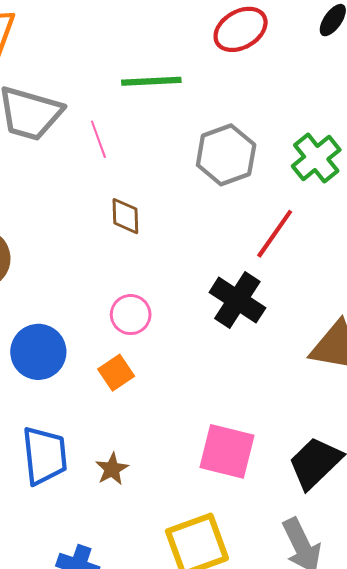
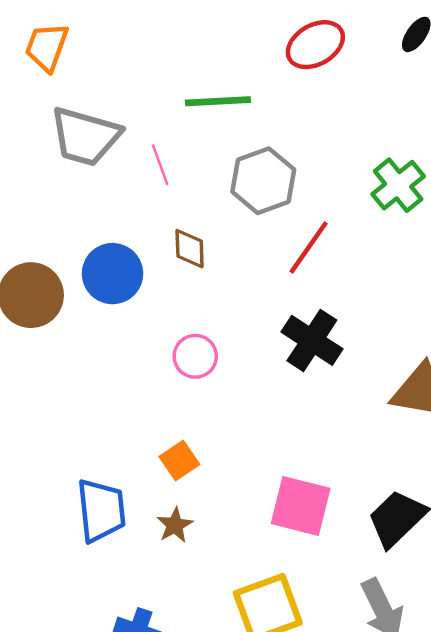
gray hexagon: (226, 155) -> (263, 181), moved
red line: (275, 234) -> (309, 248), moved
blue circle: (38, 352) -> (113, 274), moved
orange square: (116, 373) -> (179, 461), moved

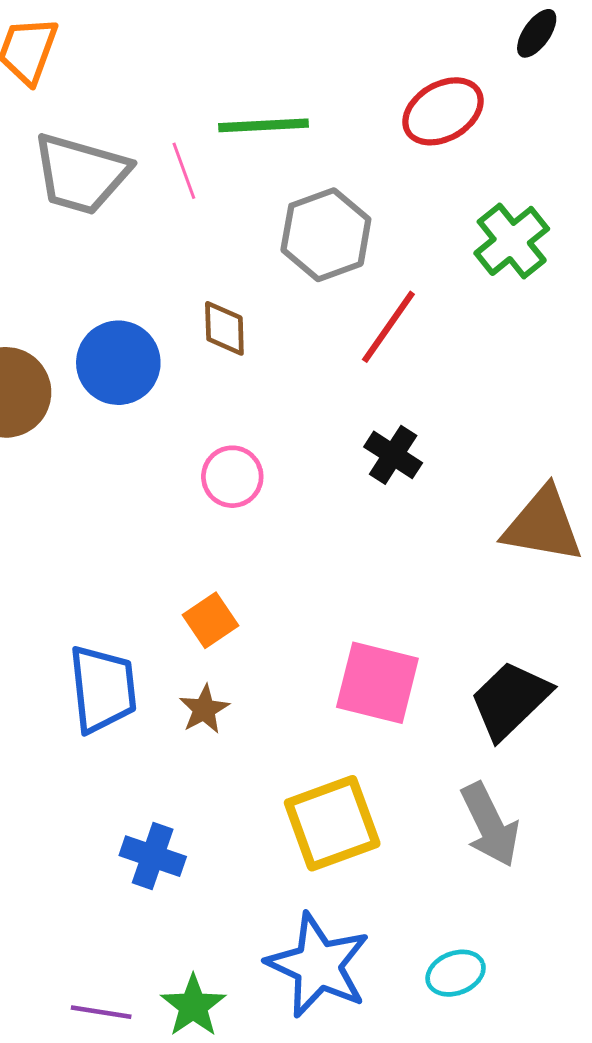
red ellipse: (315, 45) -> (443, 111), moved
pink line: (160, 165) -> (184, 171), moved
black cross: (312, 340) -> (393, 455), size x0.7

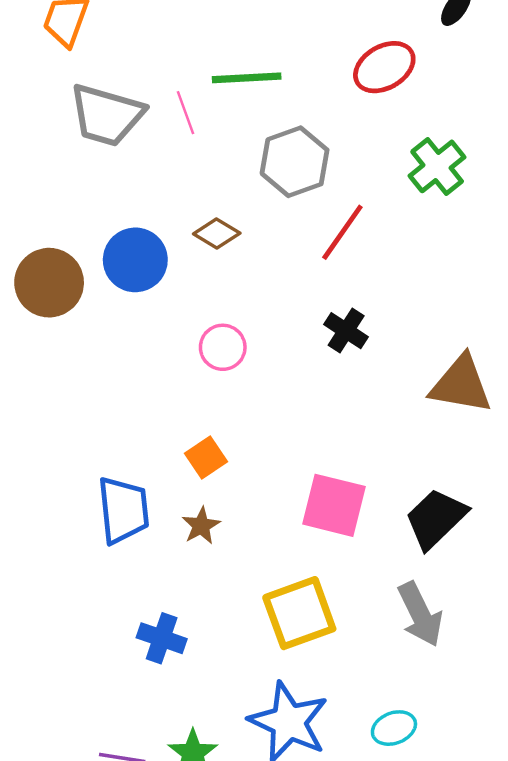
brown diamond: (224, 328) -> (217, 234), turned -57

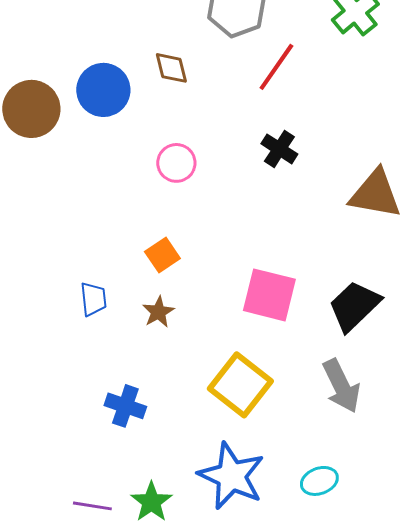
brown diamond: (217, 234) -> (171, 68), turned 45
blue trapezoid: (123, 510) -> (93, 299), size x0.6
yellow square: (299, 613) -> (240, 385), turned -32

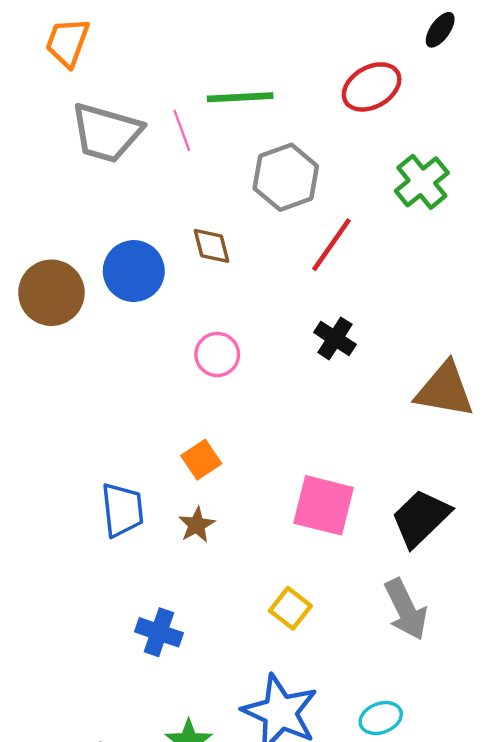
blue trapezoid: (93, 299) -> (122, 510), size x1.4
yellow square: (240, 385) -> (290, 608), size x0.6

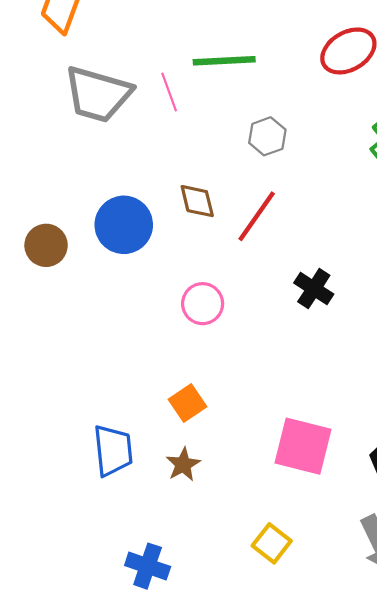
gray hexagon: (286, 177) -> (267, 136), size x0.6
red line: (332, 245) -> (257, 216), moved
brown circle: (51, 293) -> (46, 245), size x0.7

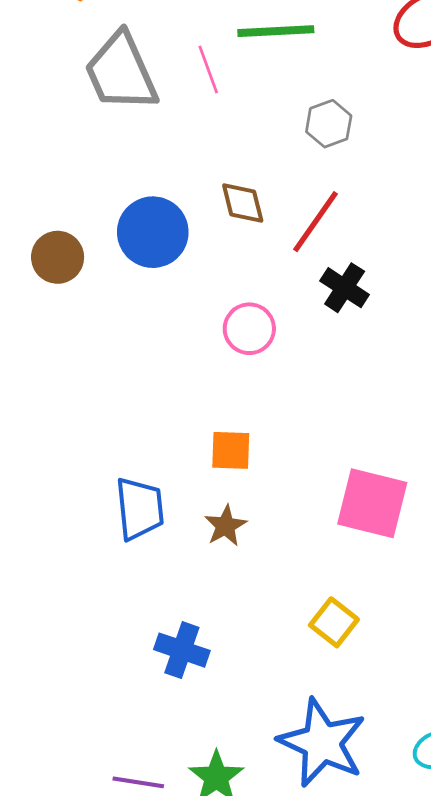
gray trapezoid: (98, 94) -> (121, 72), turned 50
black cross: (314, 289) -> (345, 288), moved
orange square: (187, 403) -> (231, 450), turned 36

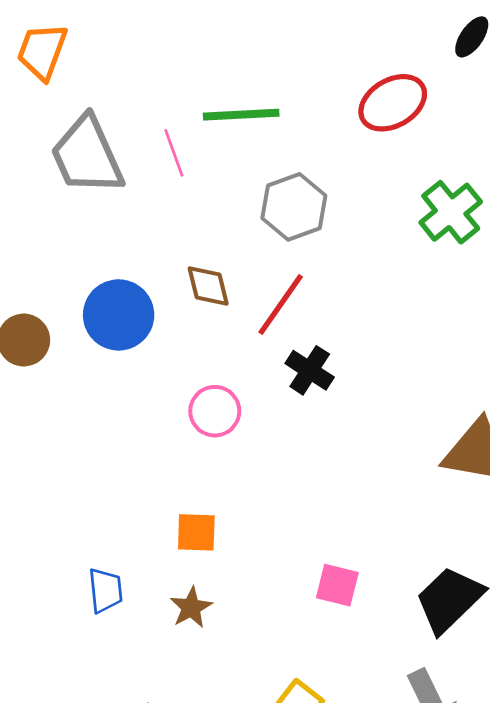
gray hexagon: (329, 124) -> (294, 207), size x1.4
pink square: (372, 503) -> (337, 585), size x0.6
blue trapezoid: (140, 509) -> (105, 590), size x0.7

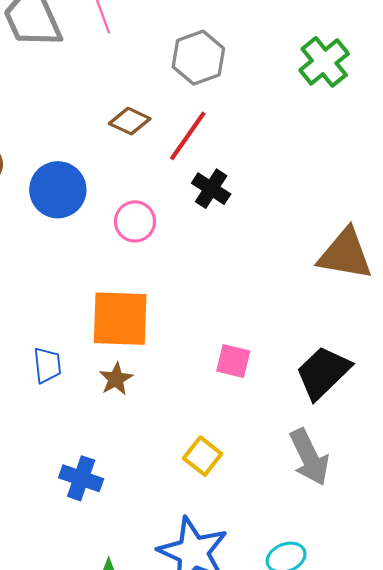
brown diamond: (208, 286) -> (130, 121), turned -51
blue circle: (119, 315) -> (58, 190), moved
orange square: (196, 532) -> (120, 319), size x1.8

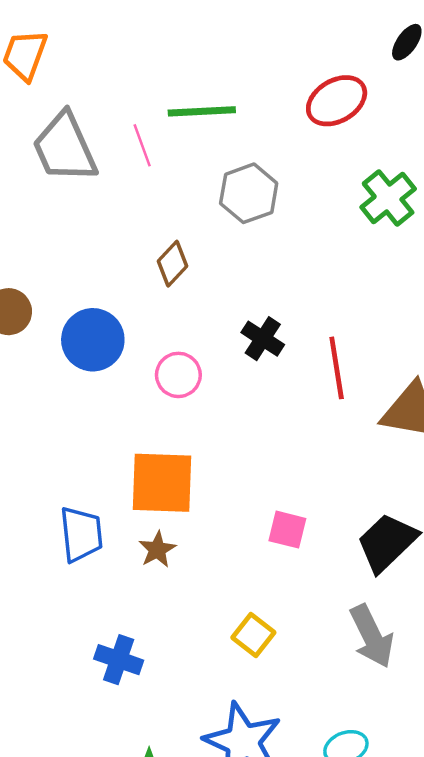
brown diamond: (130, 121) -> (173, 264), turned -72
red line: (188, 136) -> (337, 368), moved, turned -44
blue trapezoid: (47, 365) -> (81, 534), size x1.4

